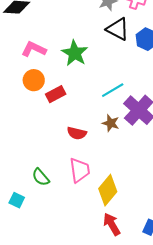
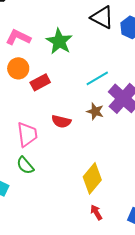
pink trapezoid: (80, 170) -> (27, 134), moved
red arrow: (112, 224) -> (96, 212), size x0.7

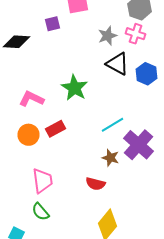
pink L-shape: (18, 37) -> (32, 99), moved
orange circle: (18, 68) -> (28, 135), moved
red semicircle: (61, 121) -> (96, 184), moved

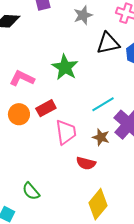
gray star: (108, 36) -> (83, 15), moved
black triangle: (118, 64) -> (108, 43), turned -40
pink trapezoid: (42, 181) -> (66, 132), moved

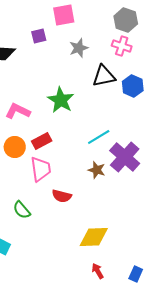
pink trapezoid: (66, 132) -> (41, 169), moved
red semicircle: (86, 163) -> (62, 196), moved
green semicircle: (31, 191) -> (22, 210), moved
yellow diamond: (98, 204) -> (94, 237), turned 48

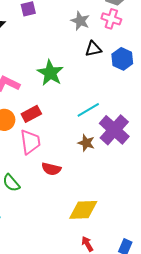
gray star: (79, 48) -> (80, 21), moved, turned -30
black triangle: (104, 76) -> (93, 49), size x0.7

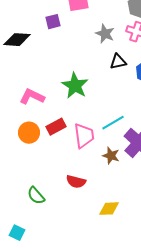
pink trapezoid: (30, 142) -> (84, 136), moved
yellow diamond: (83, 210) -> (109, 209), moved, size x0.7

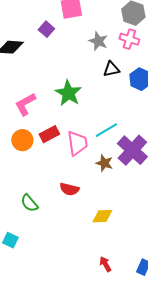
purple square: (53, 22) -> (46, 29), turned -35
pink L-shape: (32, 97) -> (25, 104), turned -55

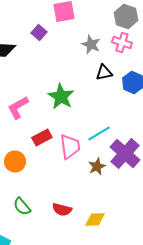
orange circle: (22, 140) -> (15, 162), moved
brown star: (104, 163) -> (97, 166), turned 30
red semicircle: (69, 189) -> (62, 210), moved

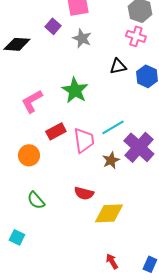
gray star: (91, 44) -> (82, 38), moved
red semicircle: (62, 210) -> (84, 193), moved
yellow diamond: (95, 220) -> (109, 213), size x1.4

